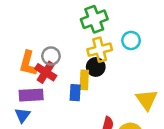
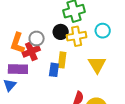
black circle: (96, 67) -> (61, 32), moved
red cross: (46, 72) -> (31, 51), turned 30
yellow triangle: (147, 100) -> (97, 65), moved

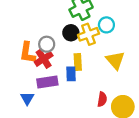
cyan circle: (103, 31) -> (106, 25), moved
purple rectangle: (18, 69) -> (47, 82), moved

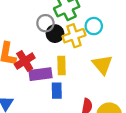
gray circle: (47, 44) -> (45, 23), moved
blue rectangle: (71, 74) -> (57, 91), moved
purple rectangle: (47, 82) -> (41, 74), moved

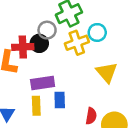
black circle: (55, 34) -> (39, 43), moved
red cross: (25, 61) -> (23, 47), moved, turned 30
yellow rectangle: (62, 65) -> (36, 106), moved

